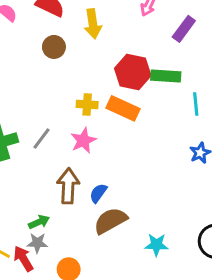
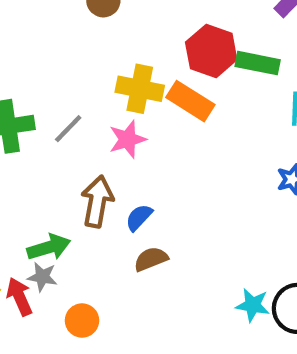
yellow cross: (87, 105) -> (140, 89), size x1.5
brown semicircle: (110, 221) -> (151, 259), size x0.7
green arrow: (39, 222) -> (49, 247), size x1.4
cyan star: (156, 245) -> (253, 305), moved

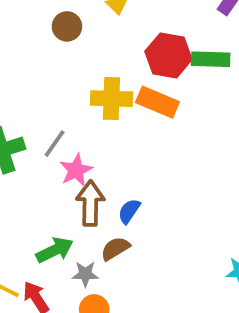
pink star: (127, 139) -> (76, 170), moved
brown semicircle: (151, 259) -> (115, 249), moved
gray star: (42, 277) -> (85, 274), moved

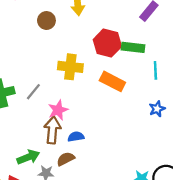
orange rectangle: (157, 102) -> (112, 81), moved
pink star: (76, 170) -> (58, 110), moved
blue semicircle: (129, 211) -> (76, 137), turned 42

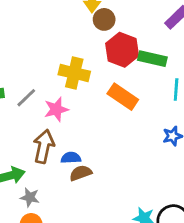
brown circle: (46, 20) -> (104, 19), moved
pink star: (58, 110) -> (56, 109), moved
brown semicircle: (66, 159) -> (81, 173), moved

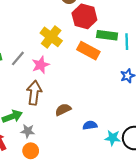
green rectangle: (152, 59) -> (107, 35), moved
yellow cross: (74, 73) -> (51, 37), turned 30
blue semicircle: (71, 158) -> (90, 125), moved

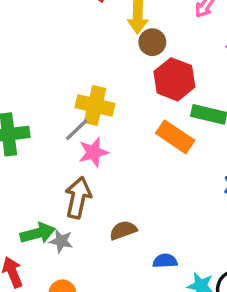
yellow cross: (51, 37) -> (95, 105), moved, turned -30
gray line: (18, 58) -> (77, 130), moved
gray star: (28, 131) -> (61, 241), moved

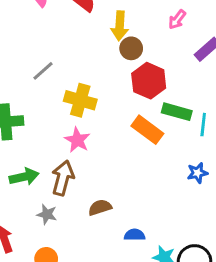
gray line: (77, 130) -> (43, 71), moved
pink star: (93, 152) -> (77, 140), turned -30
green arrow: (38, 233) -> (24, 177), moved

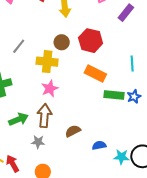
brown circle: (131, 48) -> (62, 42), moved
green rectangle: (177, 112) -> (114, 95), moved
pink star: (77, 140) -> (50, 89), turned 30

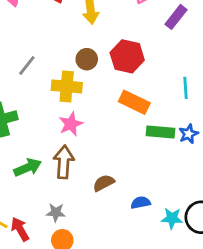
gray star: (38, 142) -> (56, 213), moved

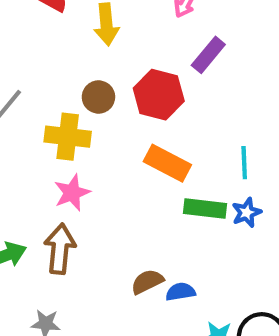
purple rectangle: (176, 17) -> (208, 55), moved
cyan line: (186, 88) -> (244, 163), moved
brown semicircle: (104, 183) -> (147, 282), moved
blue semicircle: (141, 203) -> (181, 292), moved

